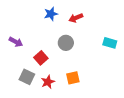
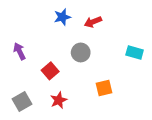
purple arrow: (16, 42) -> (19, 51), turned -144
gray square: (27, 77) -> (22, 101), moved, turned 35
orange square: (73, 78) -> (104, 88), moved

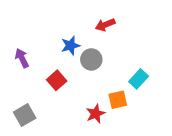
blue star: (62, 17) -> (70, 46), moved
cyan rectangle: (135, 52) -> (139, 79), moved, turned -63
red star: (59, 100) -> (95, 114), moved

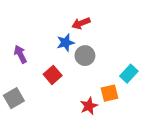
red arrow: (105, 25) -> (81, 23), moved
gray square: (25, 115) -> (14, 98), moved

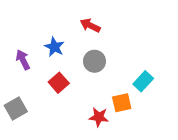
red arrow: (81, 23) -> (90, 25), turned 48
blue star: (66, 43) -> (54, 47), moved, turned -30
red star: (89, 106) -> (99, 117), turned 30

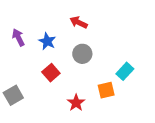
purple arrow: (23, 60) -> (18, 37), moved
red star: (99, 117) -> (76, 103), moved, turned 30

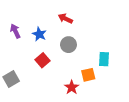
cyan rectangle: (125, 71) -> (104, 59), turned -40
red star: (76, 103) -> (72, 87), moved

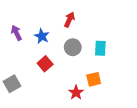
red arrow: (65, 19) -> (69, 20), turned 88
cyan rectangle: (104, 59) -> (100, 48), moved

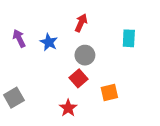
cyan rectangle: (100, 48) -> (129, 38), moved
red square: (45, 64) -> (78, 78), moved
red star: (76, 93) -> (68, 108), moved

